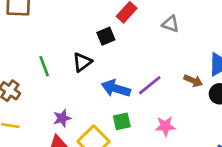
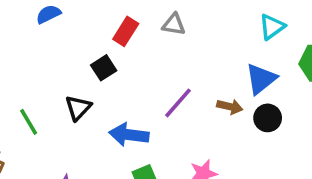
gray triangle: (171, 24) -> (174, 25), moved
purple line: (150, 85) -> (178, 103), moved

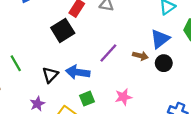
black square: (104, 68) -> (63, 30), size x1.5
black triangle: (78, 108) -> (50, 75), moved

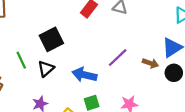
black square: (63, 30) -> (51, 39), moved
black triangle: (50, 75) -> (46, 69), moved

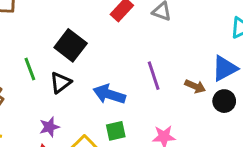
black square: (51, 39) -> (71, 45), turned -30
purple line: (118, 58) -> (154, 76), turned -70

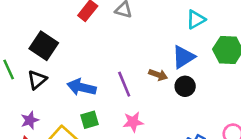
purple line: (154, 76) -> (124, 84), moved

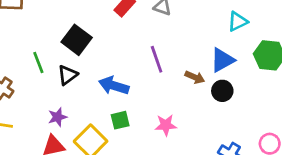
purple line: (124, 84) -> (157, 59), moved

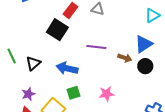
black square: (77, 40) -> (57, 30), moved
purple line: (157, 59) -> (96, 47), turned -60

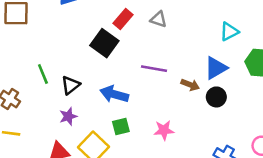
purple star: (28, 94) -> (68, 116), moved

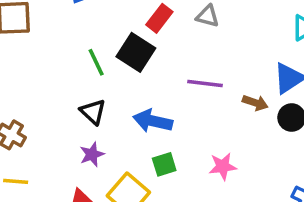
green line: (43, 74) -> (96, 62), moved
black triangle: (71, 85) -> (93, 112), turned -36

